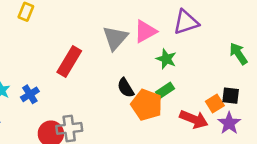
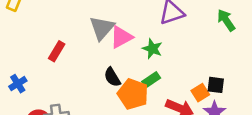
pink triangle: (145, 31) -> (121, 37), moved
green arrow: (238, 54) -> (226, 20), moved
red rectangle: (69, 62) -> (57, 51), size x0.7

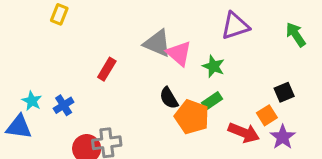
gray triangle: (102, 28) -> (157, 43), turned -48
pink triangle: (121, 37) -> (179, 53), turned -50
black square: (216, 85) -> (284, 92), moved, turned -30

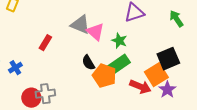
black square: (284, 92) -> (168, 59), size x1.6
green rectangle: (212, 101) -> (118, 65), size x1.6
orange square: (267, 115) -> (156, 75), size x1.6

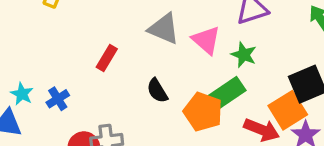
pink triangle: (95, 32) -> (206, 40), moved
green star: (119, 41) -> (244, 55), moved
black semicircle: (88, 63) -> (157, 91), moved

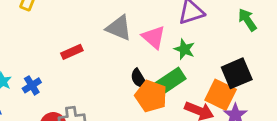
red rectangle: (107, 58) -> (72, 52), turned 35
black semicircle: (157, 91) -> (139, 79), moved
orange square: (288, 110) -> (221, 95), turned -32

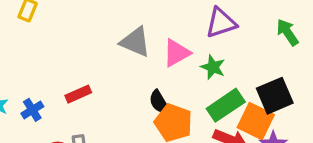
pink triangle: (154, 37) -> (177, 53), turned 50
red rectangle: (72, 52) -> (78, 94), moved
green rectangle: (170, 81) -> (226, 105), moved

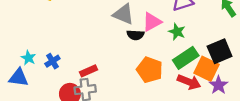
red rectangle: (78, 94) -> (88, 71), moved
black semicircle: (159, 102) -> (135, 35), moved, turned -56

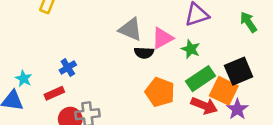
blue cross: (52, 61) -> (68, 67), moved
red rectangle: (88, 71) -> (54, 93), moved

